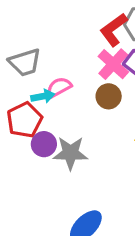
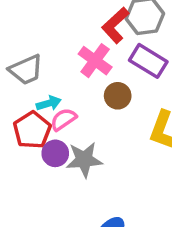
pink cross: (113, 64) -> (95, 61), moved
pink semicircle: (59, 87) -> (63, 119), moved

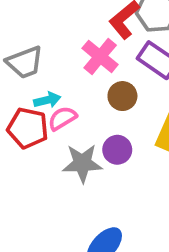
red pentagon: (32, 130) -> (28, 128), turned -30
purple circle: (55, 153) -> (117, 150), moved

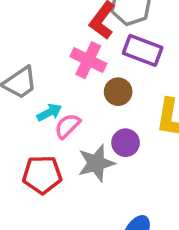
red pentagon: (28, 128) -> (42, 175), moved

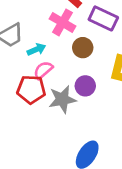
cyan arrow: (49, 112) -> (36, 49), moved
red pentagon: (42, 175) -> (31, 89), moved

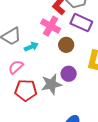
pink semicircle: (43, 70) -> (16, 67), moved
red pentagon: (31, 89) -> (26, 90), moved

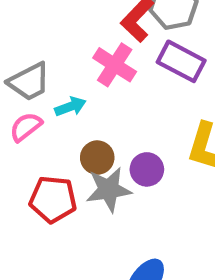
brown circle: (66, 45) -> (97, 158), moved
pink semicircle: (16, 67) -> (26, 127), moved

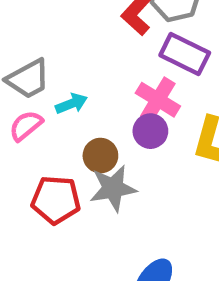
pink cross: (115, 65) -> (158, 100), moved
purple circle: (147, 169) -> (150, 131), moved

